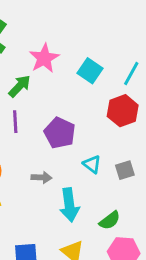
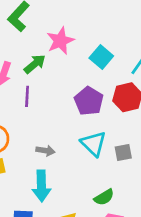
purple pentagon: (60, 133) -> (89, 101), moved
cyan triangle: (92, 164) -> (94, 144), size x1.5
cyan arrow: (69, 205) -> (41, 186), moved

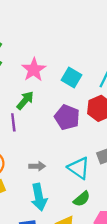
green arrow: (35, 64) -> (25, 100), moved
cyan triangle: (94, 144) -> (79, 168), moved
green semicircle: (104, 197) -> (82, 199), moved

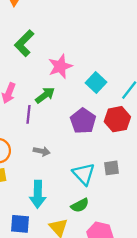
gray arrow: (37, 166) -> (42, 151), moved

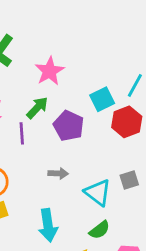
cyan square: (96, 82) -> (102, 99), moved, turned 30
purple pentagon: (83, 121) -> (69, 126), moved
gray arrow: (42, 151) -> (58, 173), moved

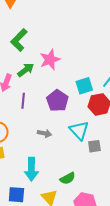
green arrow: (37, 108) -> (26, 70), moved
cyan triangle: (98, 193) -> (79, 130), moved

